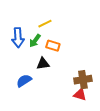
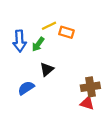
orange rectangle: (53, 46) -> (66, 32), moved
black triangle: (43, 64) -> (47, 69), turned -32

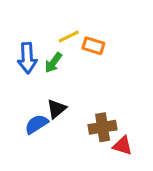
black triangle: (47, 69) -> (56, 109), moved
brown cross: (90, 87) -> (103, 127), moved

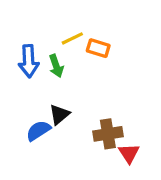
green arrow: (53, 63) -> (56, 66), turned -55
red triangle: (123, 146) -> (129, 153), turned 40

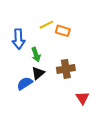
green arrow: (56, 66) -> (36, 55), moved
brown cross: (108, 134) -> (66, 69), moved

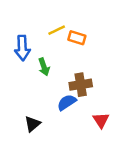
black triangle: (38, 73) -> (32, 124), moved
blue semicircle: (25, 83) -> (67, 102), moved

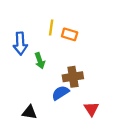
yellow line: (57, 30) -> (51, 27), turned -56
black triangle: (32, 124) -> (29, 112), turned 49

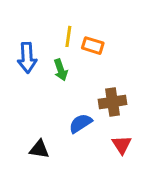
green arrow: (40, 61) -> (61, 70), moved
brown cross: (73, 77) -> (113, 102), moved

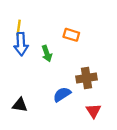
yellow line: (68, 36) -> (19, 28), moved
black triangle: (39, 149) -> (20, 105), moved

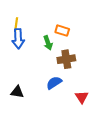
green arrow: (47, 53) -> (48, 43), moved
brown cross: (86, 78) -> (66, 59), moved

